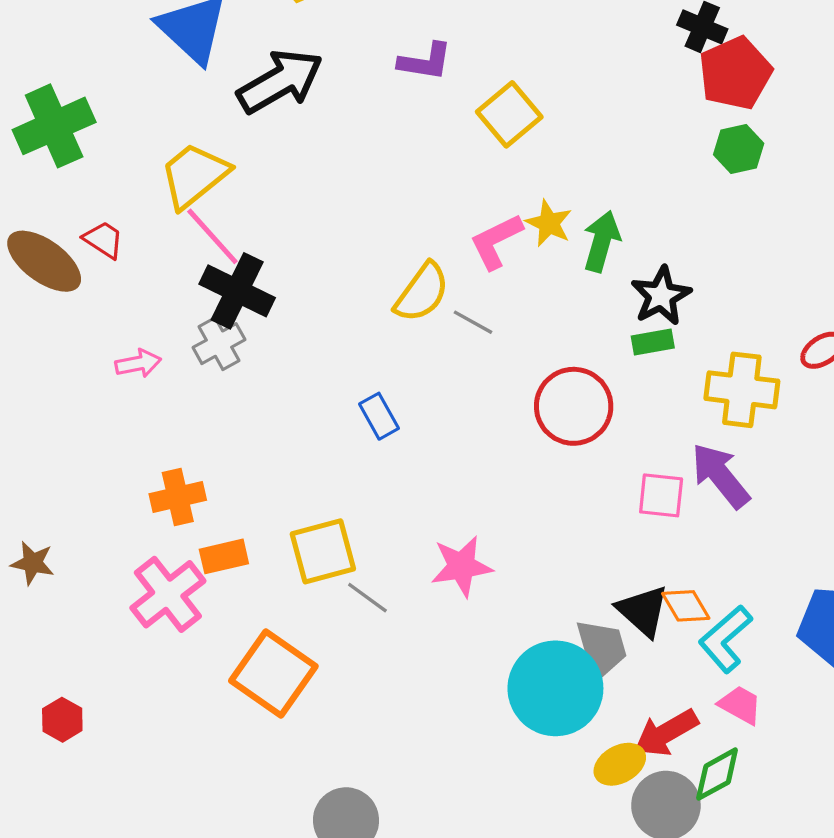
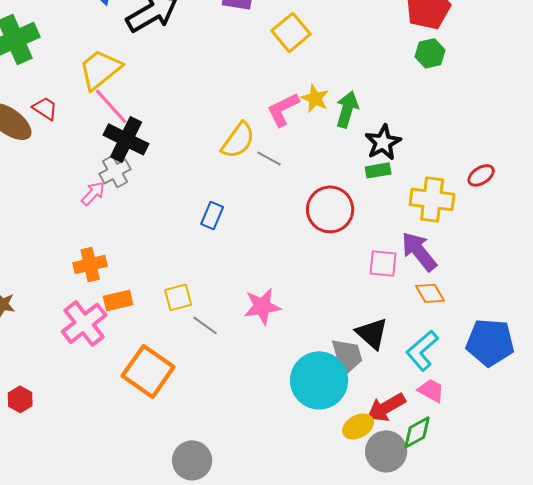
pink arrow: (138, 363) -> (93, 193), moved, turned -36
blue rectangle: (379, 416) -> (212, 215), turned 52
yellow square: (323, 551) -> (178, 297), size x0.7
orange diamond: (686, 606) -> (430, 293), moved

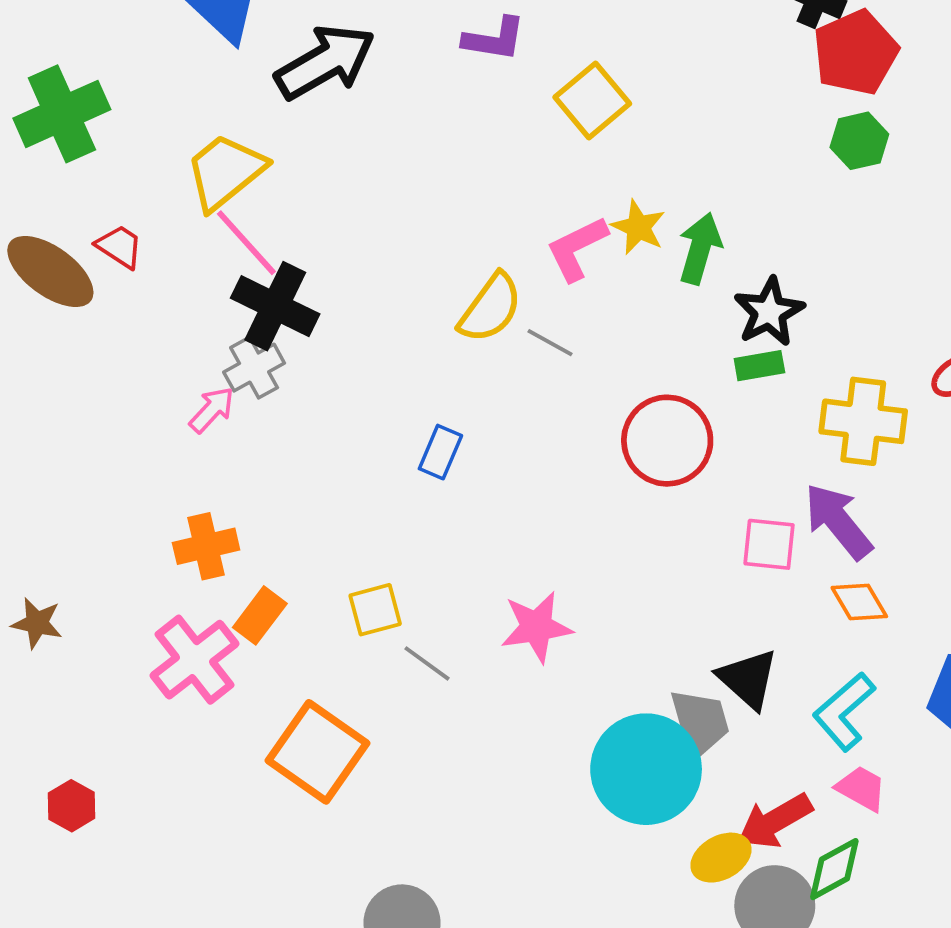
orange rectangle: (118, 300) -> (260, 615), turned -40

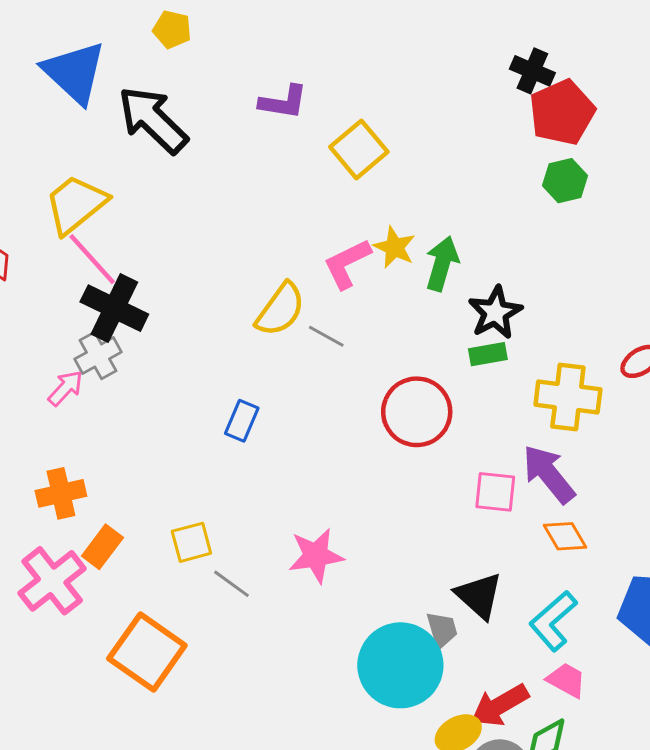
black arrow: (325, 62) -> (153, 120), turned -106
gray trapezoid: (700, 723) -> (442, 630), size x0.7

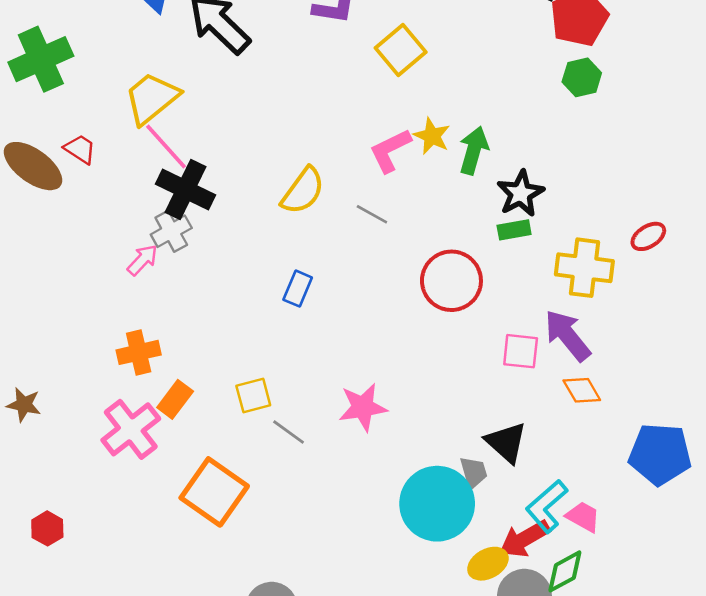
yellow semicircle: (280, 310) -> (303, 191), moved
cyan L-shape: (553, 621) -> (547, 506), moved

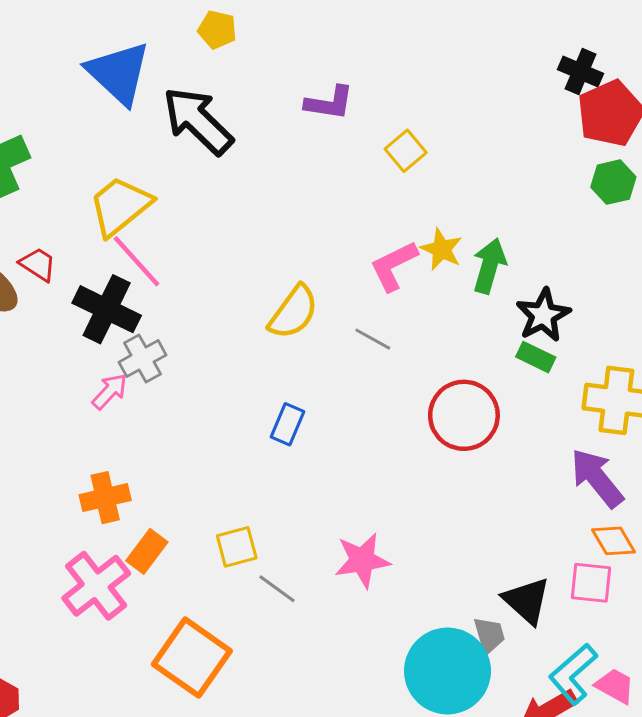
yellow square: (401, 50) -> (406, 151), size x0.7
black cross: (186, 190) -> (107, 309), moved
green rectangle: (514, 230) -> (536, 357), turned 36
pink square: (521, 351) -> (591, 583), moved

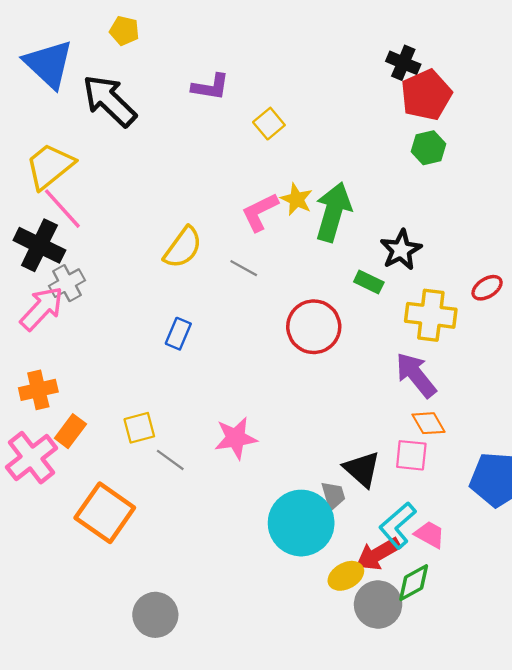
green arrow: (489, 266) -> (333, 212), size x1.4
black star: (543, 315) -> (401, 250), moved
pink arrow: (110, 391) -> (42, 308), size x1.6

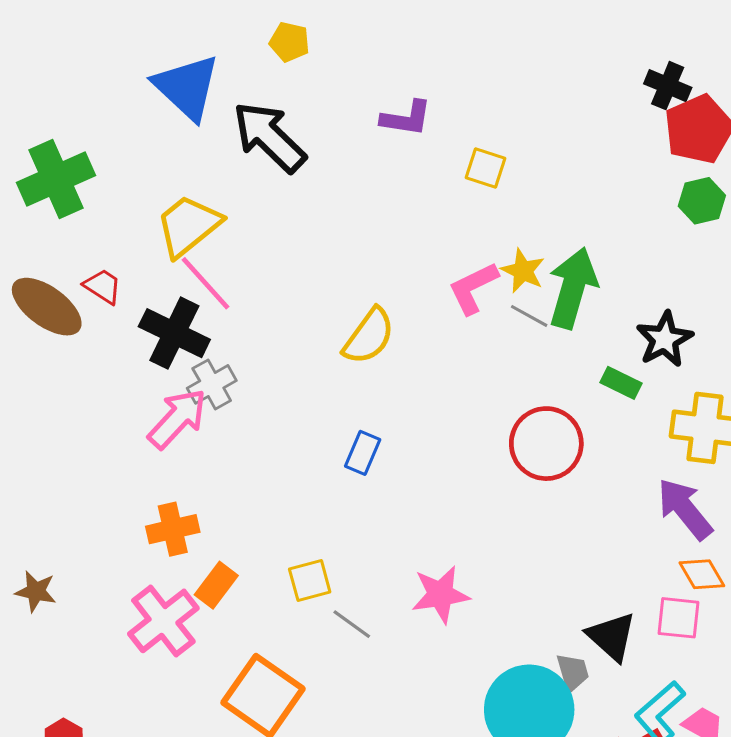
yellow square: (269, 124) -> (486, 168), turned -32
gray line: (244, 268) -> (529, 316), moved

